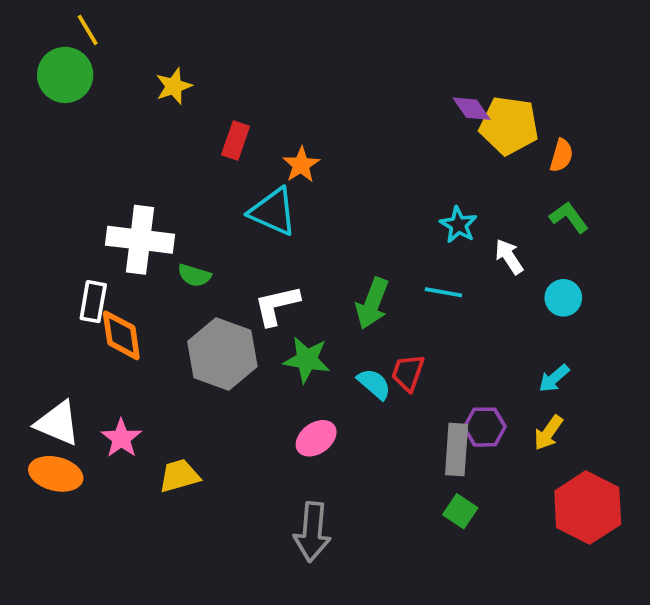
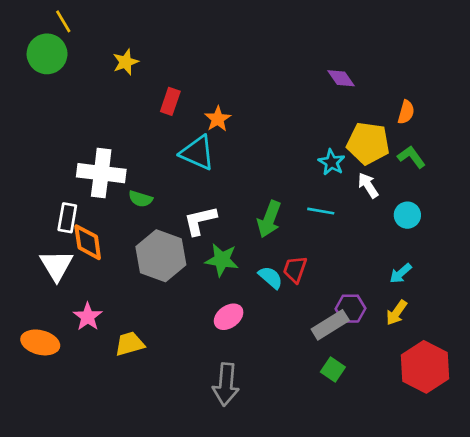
yellow pentagon: (509, 125) -> (368, 143), moved
white triangle: (58, 423) -> (56, 265), moved, turned 36
gray rectangle: (457, 450) -> (330, 325), turned 54

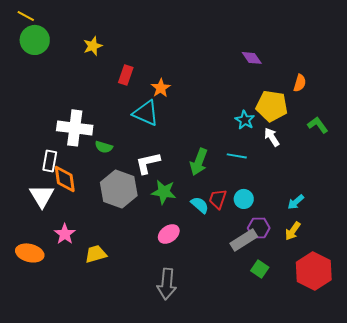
yellow line: (63, 21) -> (26, 16), moved, turned -30
green L-shape: (411, 157) -> (318, 125), moved
cyan circle: (407, 215) -> (244, 199), moved
green square: (333, 370) -> (260, 269), moved

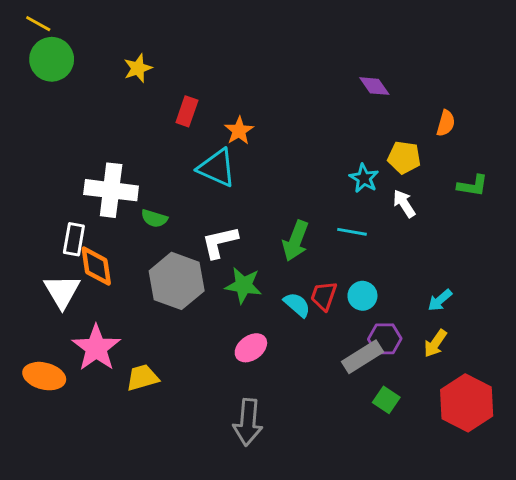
yellow pentagon: (272, 106) -> (404, 157), size x0.7
green L-shape: (318, 125) -> (473, 186), turned 135
pink star: (65, 234) -> (96, 348), size x1.5

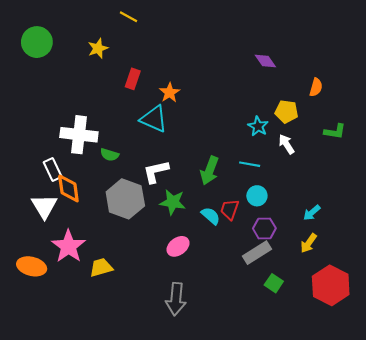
yellow line: (38, 24) -> (128, 17), moved
white rectangle: (74, 239) -> (53, 169), turned -35
cyan circle: (362, 296) -> (257, 196), moved
purple hexagon: (385, 339) -> (264, 228), moved

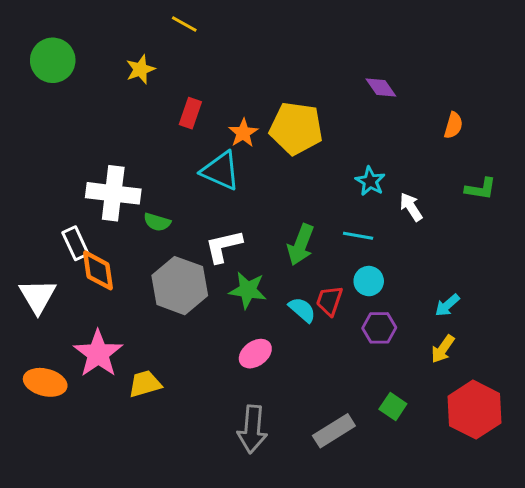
yellow pentagon: (286, 112) -> (296, 128), moved, size x1.6
white triangle: (44, 206) -> (38, 296), moved
gray rectangle: (257, 253) -> (334, 431), moved

